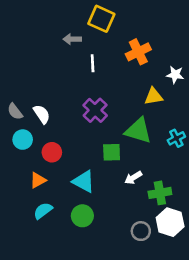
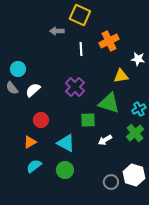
white line: (93, 63) -> (81, 49), moved
white semicircle: (42, 114) -> (33, 90), turned -98
cyan circle: (23, 140) -> (18, 69), moved
green cross: (160, 193) -> (135, 133), moved, turned -30

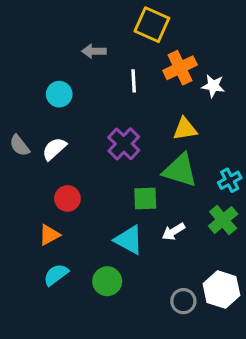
yellow square: (80, 15) -> (152, 25), moved
white star: (138, 59) -> (213, 86), moved
cyan circle: (18, 69) -> (59, 94), moved
yellow triangle: (121, 76) -> (185, 129), moved
cyan triangle: (66, 143) -> (129, 240), moved

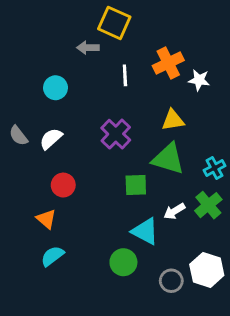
yellow square: (152, 25) -> (114, 23), moved
white arrow: (173, 232) -> (174, 211), moved
orange triangle: (49, 235) -> (46, 219), turned -50
cyan triangle: (129, 240) -> (145, 231), moved
green circle: (107, 281) -> (123, 262), moved

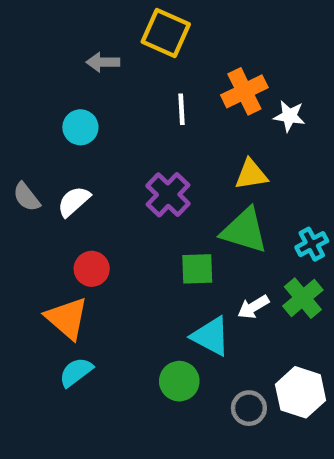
gray arrow: (88, 48) -> (103, 62), moved
orange triangle: (46, 219) -> (67, 318), size x1.5

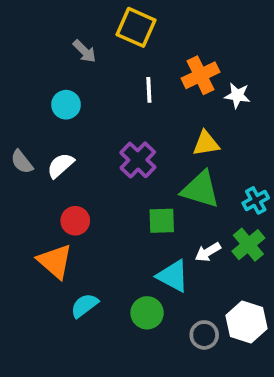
gray arrow: (103, 62) -> (84, 51), turned -135
cyan semicircle: (76, 372) -> (84, 305), moved

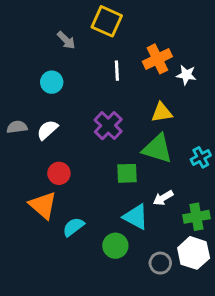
gray semicircle: (22, 162) -> (17, 127), turned 120
green cross: (248, 245) -> (196, 217), moved, turned 30
cyan semicircle: (84, 305) -> (73, 227), moved

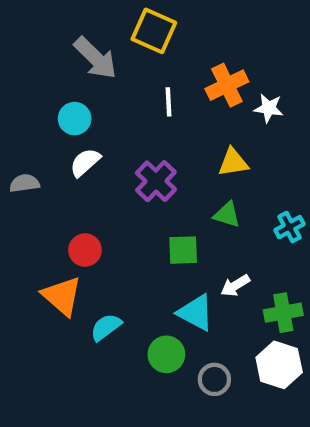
gray arrow: (66, 40) -> (95, 58), size x1.6
white semicircle: (47, 130) -> (85, 162), moved
green triangle: (157, 149) -> (227, 215), size x0.6
gray circle: (160, 263) -> (214, 379), moved

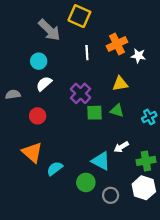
red circle: (85, 250) -> (38, 116), moved
green square: (183, 250) -> (94, 113), moved

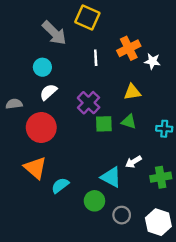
red circle: (38, 116) -> (41, 128), size x1.6
cyan cross: (149, 117) -> (164, 129), turned 32
white hexagon: (144, 188) -> (158, 222), moved

